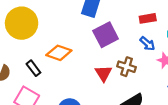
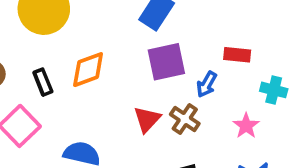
blue arrow: (147, 44) -> (207, 84), moved, turned 63
orange diamond: (59, 53) -> (88, 70), turned -55

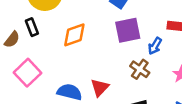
black rectangle: (43, 82) -> (32, 27), moved
red triangle: (147, 119) -> (100, 88), moved

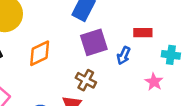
brown cross: (140, 69) -> (86, 80), moved

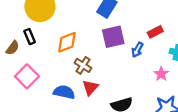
red rectangle: (143, 33) -> (155, 32), turned -32
brown cross: (86, 80) -> (83, 65), moved

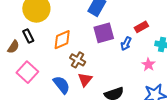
blue semicircle: (64, 92) -> (62, 85), turned 42

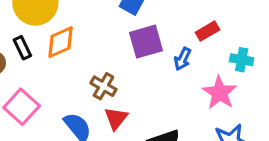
orange diamond: (62, 40) -> (61, 42), moved
pink star: (148, 65) -> (220, 93), size x1.5

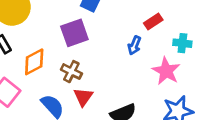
orange diamond: (61, 42) -> (34, 62), moved
purple square: (146, 42) -> (74, 33), moved

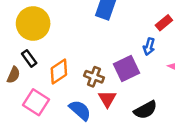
purple square: (74, 33) -> (127, 69), moved

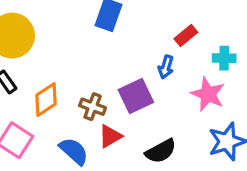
red triangle: (107, 99) -> (110, 136), turned 30

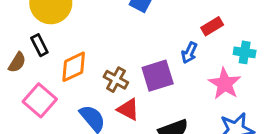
red triangle: (110, 136) -> (128, 109), turned 50

